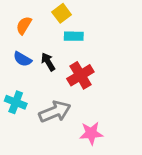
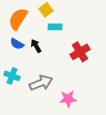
orange semicircle: (24, 25) -> (18, 19), size x1.6
red cross: (80, 75) -> (80, 52), moved

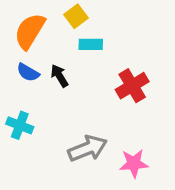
gray arrow: (41, 83) -> (88, 148), moved
pink star: (68, 99) -> (134, 163), moved

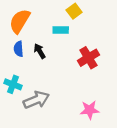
yellow square: (76, 16) -> (74, 11), moved
blue semicircle: (28, 72) -> (19, 49), turned 56
gray arrow: (88, 148) -> (36, 100), moved

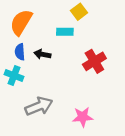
black arrow: (40, 51) -> (42, 54), turned -48
cyan cross: (13, 84) -> (14, 76), moved
pink star: (90, 110) -> (83, 117), moved

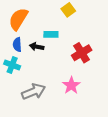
cyan rectangle: (65, 32) -> (51, 34), moved
pink star: (83, 117) -> (71, 85), moved, turned -30

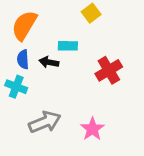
pink star: (71, 85) -> (92, 129), moved

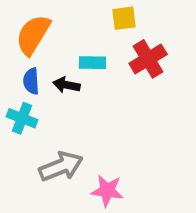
yellow square: (91, 13) -> (124, 18), turned 30
red cross: (109, 70) -> (148, 59), moved
pink star: (92, 129) -> (107, 191), moved, turned -30

